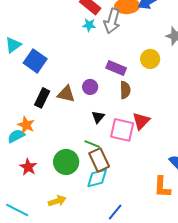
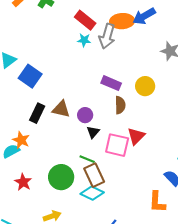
yellow circle: (150, 59) -> (145, 86), moved
purple circle: (90, 87) -> (85, 115), moved
cyan diamond: (97, 178) -> (92, 193), turned 40

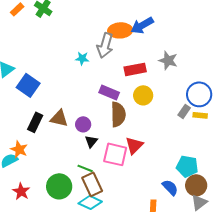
red rectangle: (85, 20) -> (135, 69), moved, turned -50
cyan star: (84, 40) -> (82, 58), moved
brown semicircle: (120, 105) -> (118, 114), size x1.4

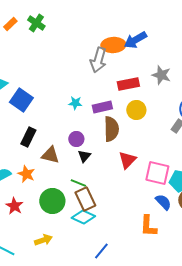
cyan star: (82, 58) -> (75, 103), moved
purple rectangle: (109, 92) -> (102, 107), turned -36
brown triangle: (59, 118) -> (50, 155), moved
orange star: (19, 149) -> (26, 174), moved
pink square: (115, 154) -> (157, 173), moved

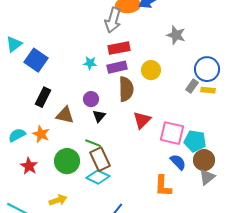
red rectangle: (128, 84) -> (119, 48), moved

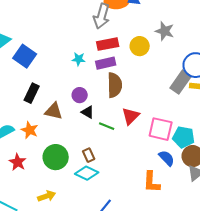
yellow circle: (151, 70) -> (140, 46), moved
gray rectangle: (192, 86) -> (181, 82), size x1.6
black triangle: (99, 116) -> (88, 112), turned -40
green line: (93, 143) -> (107, 126), moved
brown rectangle: (100, 159) -> (89, 155), size x0.6

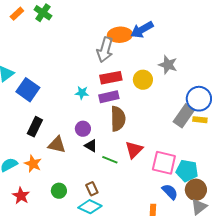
green circle: (56, 157) -> (59, 191), size x0.6

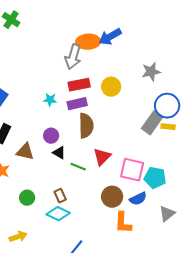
gray star: (168, 65) -> (151, 72), moved, turned -30
brown circle: (196, 190) -> (112, 197), moved
blue semicircle: (170, 192) -> (138, 199), turned 108

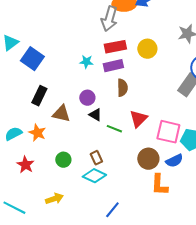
brown semicircle: (86, 126) -> (122, 88), size x0.7

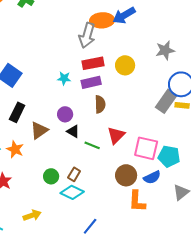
brown triangle: (61, 114) -> (39, 130), turned -48
brown rectangle: (96, 158) -> (74, 174), turned 56
green circle: (63, 160) -> (51, 176), moved

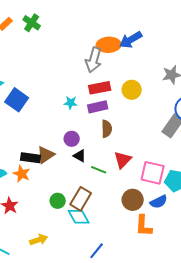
black rectangle: (17, 112) -> (31, 158), moved, turned 72
brown rectangle: (74, 174) -> (81, 199), size x1.6
cyan diamond: (72, 192) -> (79, 217), turned 35

